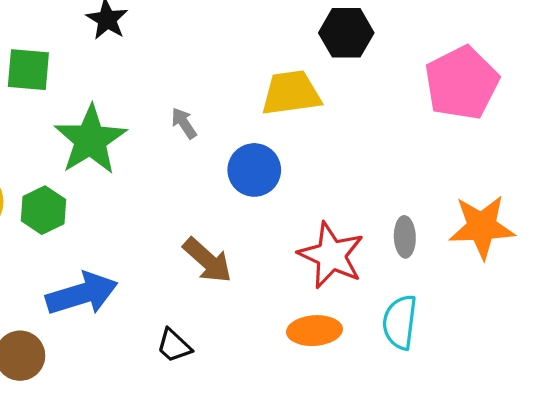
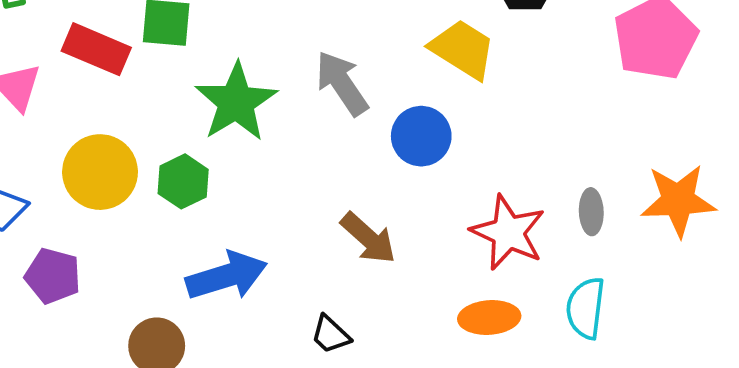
yellow trapezoid: (291, 93) -> (463, 49), turned 40
gray arrow: (184, 123) -> (342, 83), size x1.8

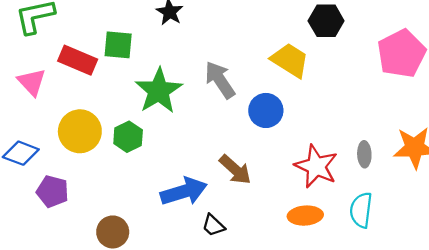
blue arrow: (227, 276) -> (184, 191), moved

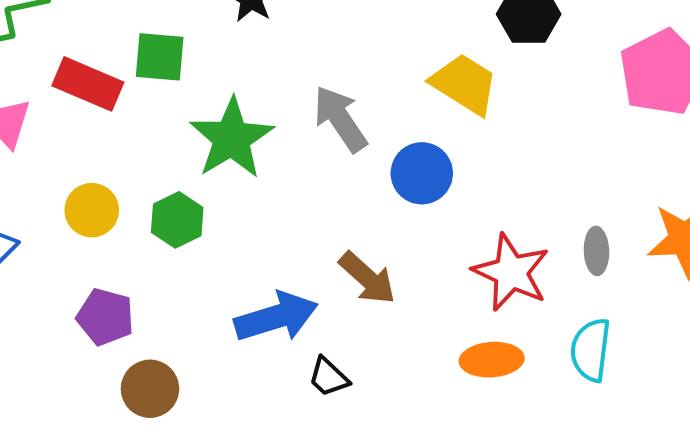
yellow circle: (80, 131) -> (92, 210), size x0.7
purple pentagon: (53, 191) -> (105, 317), moved

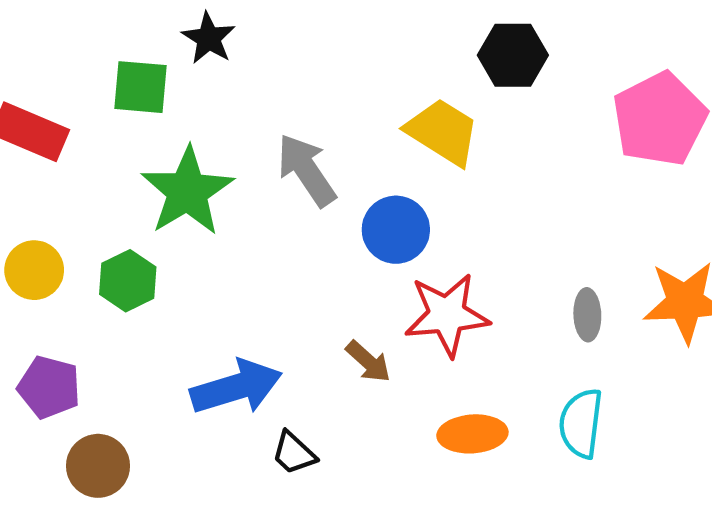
green square: (160, 57) -> (141, 87), moved
red star: (511, 272) -> (447, 315), moved, turned -30
brown arrow: (367, 278) -> (368, 362), moved, size x0.7

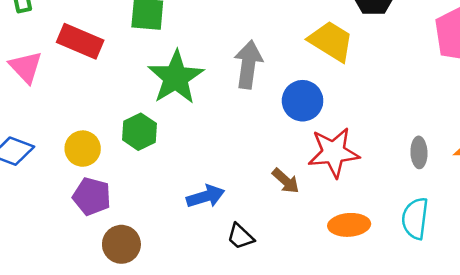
gray arrow: (307, 170) -> (248, 64), turned 42
yellow circle: (34, 270) -> (83, 149), moved
blue arrow: (236, 387) -> (206, 196), size x0.7

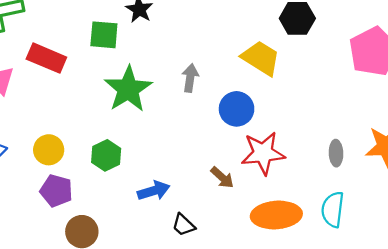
gray arrow: (248, 64) -> (190, 78), size x0.7
green hexagon: (140, 132) -> (106, 155), moved
orange ellipse: (349, 225) -> (276, 215), size x1.4

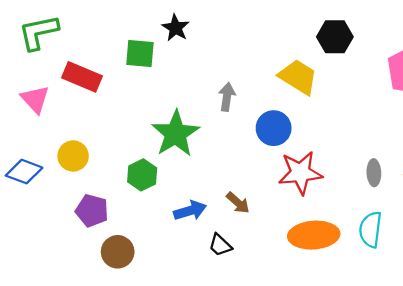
green star: (128, 89) -> (176, 134), moved
yellow circle: (49, 150) -> (73, 156), moved
brown arrow: (222, 177) -> (238, 203), moved

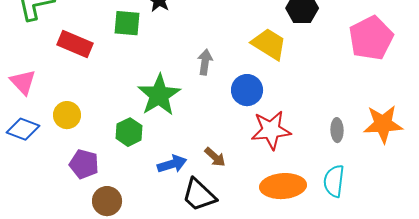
pink triangle: (35, 99) -> (23, 82), moved
black trapezoid: (220, 245) -> (199, 195), size x1.6

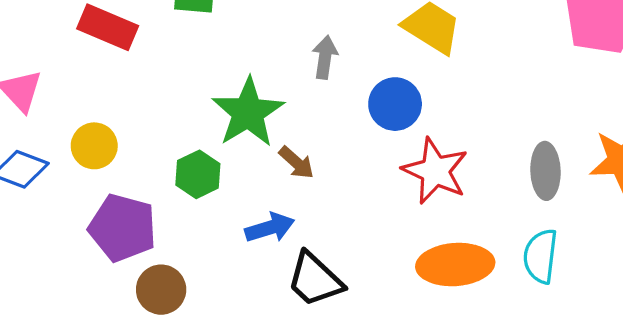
red star: (271, 130) -> (435, 171), turned 30
gray ellipse: (337, 130) -> (545, 171), size x1.4
brown arrow: (215, 157) -> (296, 163), moved
purple pentagon: (84, 164) -> (123, 228), size x1.4

